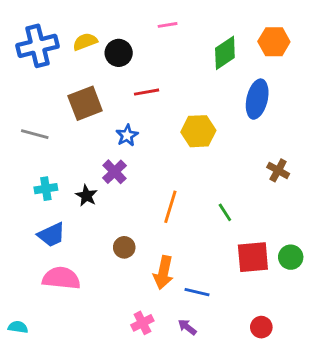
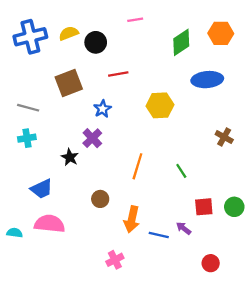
blue ellipse: (257, 99) -> (207, 80), turned 72
cyan cross: (46, 189) -> (27, 138), moved
red square: (253, 257) -> (204, 207), size x0.7
cyan semicircle: (18, 327) -> (15, 233), moved
purple arrow: (187, 327) -> (184, 228), moved

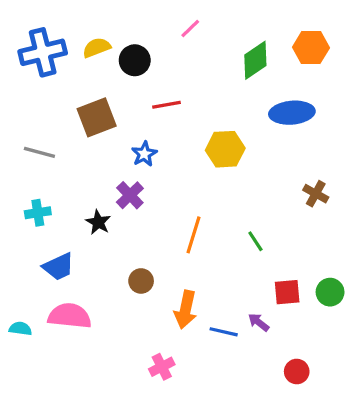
pink line: (135, 20) -> (190, 29), turned -35
cyan cross: (27, 138) -> (38, 213), moved

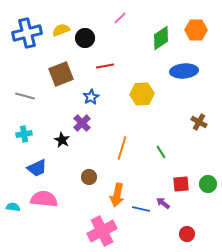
pink cross: (162, 367) -> (102, 231), size x1.8

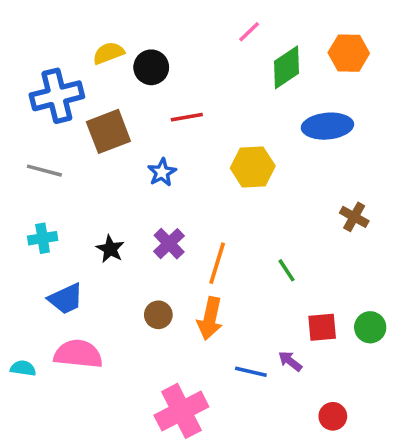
pink line: (120, 18) -> (249, 32), moved
blue cross: (27, 33) -> (57, 96), moved
purple cross: (82, 123) -> (169, 244), moved
orange arrow: (117, 195) -> (210, 318), moved

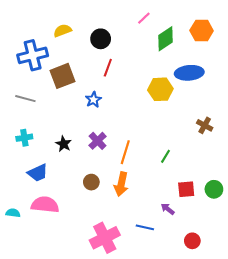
black circle: (151, 67) -> (101, 39), moved
red line: (187, 117) -> (108, 68), turned -60
yellow hexagon: (253, 167) -> (160, 89), moved
green line: (287, 270) -> (166, 156), turned 64
blue line: (251, 372) -> (145, 227), moved

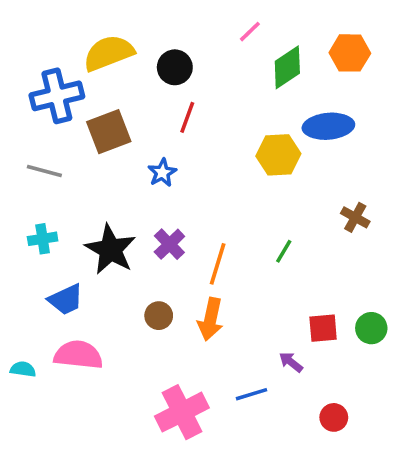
yellow semicircle: (62, 31) -> (109, 53), size x1.6
black star: (64, 144) -> (110, 250), size x1.8
green line: (166, 156) -> (284, 251), moved
blue line: (145, 227) -> (252, 394), turned -30

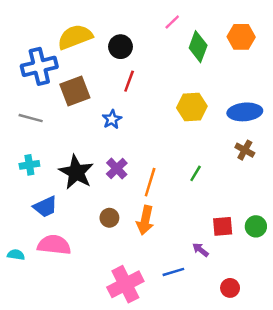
green diamond: (287, 67) -> (198, 47), turned -36
blue ellipse: (328, 126) -> (245, 112), moved

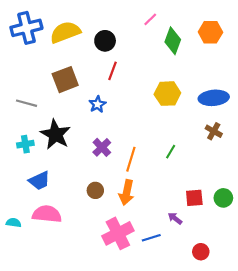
blue cross: (39, 66) -> (26, 28), moved
black star: (76, 172) -> (56, 134), moved
pink cross: (125, 284) -> (118, 233), moved

